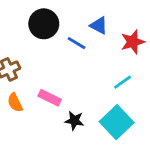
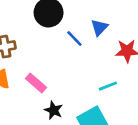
blue triangle: (99, 25) -> (99, 27), turned 30

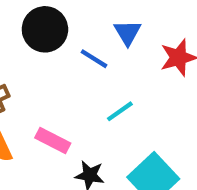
cyan line: (108, 86) -> (120, 111), moved

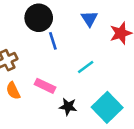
blue line: (94, 59) -> (53, 41), moved, turned 42

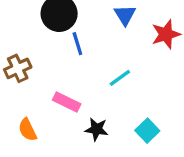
orange semicircle: (13, 91) -> (27, 130), moved
cyan square: (107, 107) -> (147, 131), size x0.6

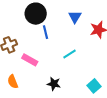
pink rectangle: (67, 102) -> (30, 60), moved
cyan square: (147, 131) -> (94, 86), moved

